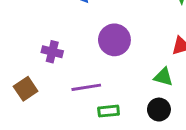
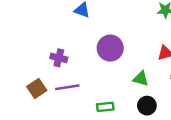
green triangle: (163, 77) -> (141, 79), moved
purple line: (86, 87) -> (67, 87), moved

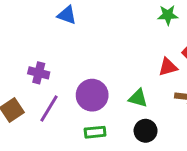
purple circle: (110, 48) -> (92, 95), moved
purple line: (67, 87) -> (49, 108), turned -50

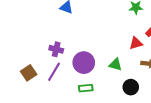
purple cross: (39, 73) -> (56, 49), moved
black circle: (146, 131) -> (131, 87), moved

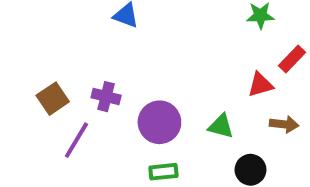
purple line: (54, 72) -> (76, 140), moved
brown square: (29, 73) -> (53, 99), moved

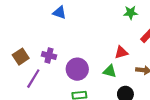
red triangle: (260, 85) -> (121, 52), moved

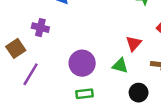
red triangle: (121, 52) -> (134, 43), turned -32
purple cross: (49, 55) -> (40, 28), moved

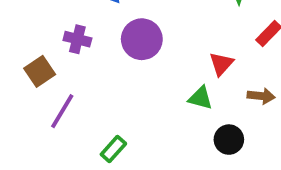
purple circle: (82, 63) -> (142, 39), moved
green rectangle: (85, 94) -> (113, 149), moved, turned -42

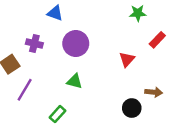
brown arrow: (261, 96) -> (154, 92), moved
green triangle: (200, 98) -> (75, 81), moved

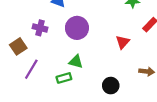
black circle: (132, 108) -> (111, 86), moved
green rectangle: (57, 114) -> (64, 78), moved, turned 32

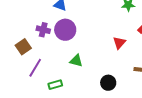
purple circle: (77, 28) -> (65, 30), moved
green rectangle: (64, 78) -> (55, 85), moved

